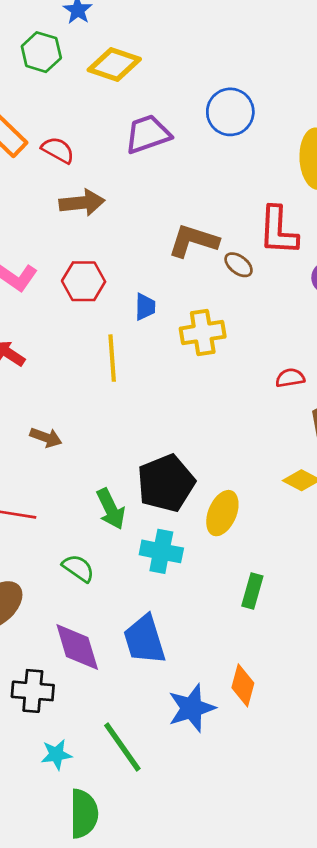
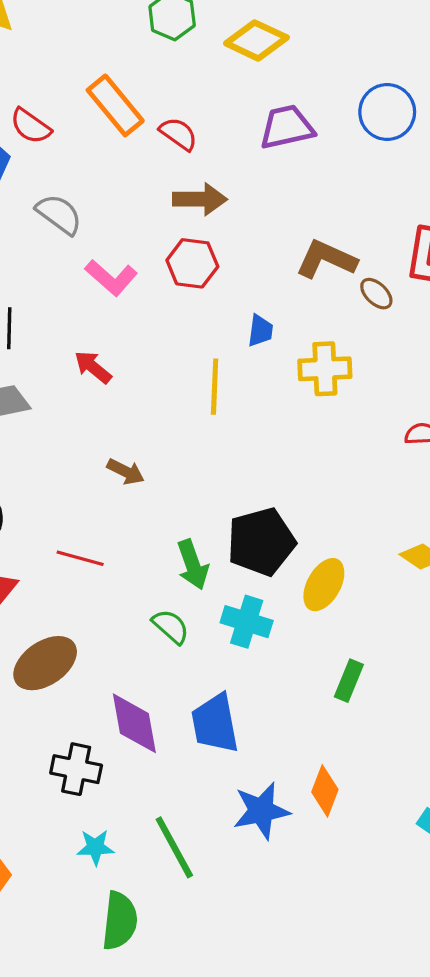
red hexagon: (84, 281) -> (192, 263), moved
green semicircle: (78, 568) -> (171, 627), moved

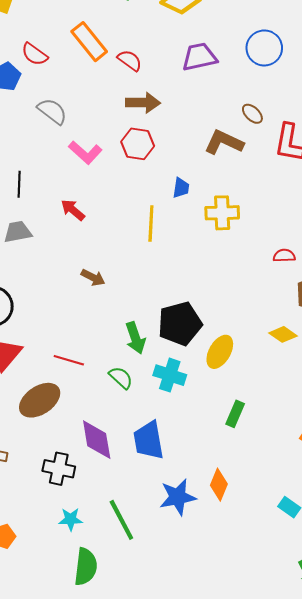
brown ellipse: (376, 294) -> (252, 114), moved
red line: (80, 558) -> (69, 360), moved

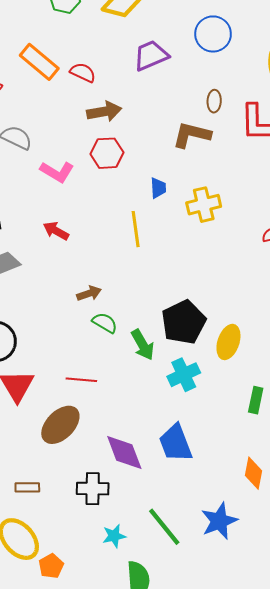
brown ellipse: (252, 114) -> (214, 101), turned 60
brown arrow: (93, 277) -> (89, 293), turned -35
cyan cross: (170, 375) -> (184, 375), turned -32
green semicircle: (121, 378) -> (105, 323), moved
blue star: (178, 497) -> (219, 521), moved

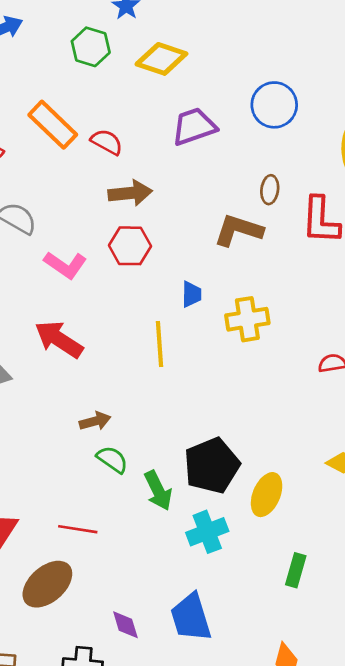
red arrow: (56, 231) -> (59, 339), size x1.5
purple diamond: (124, 453) -> (125, 625), size x0.6

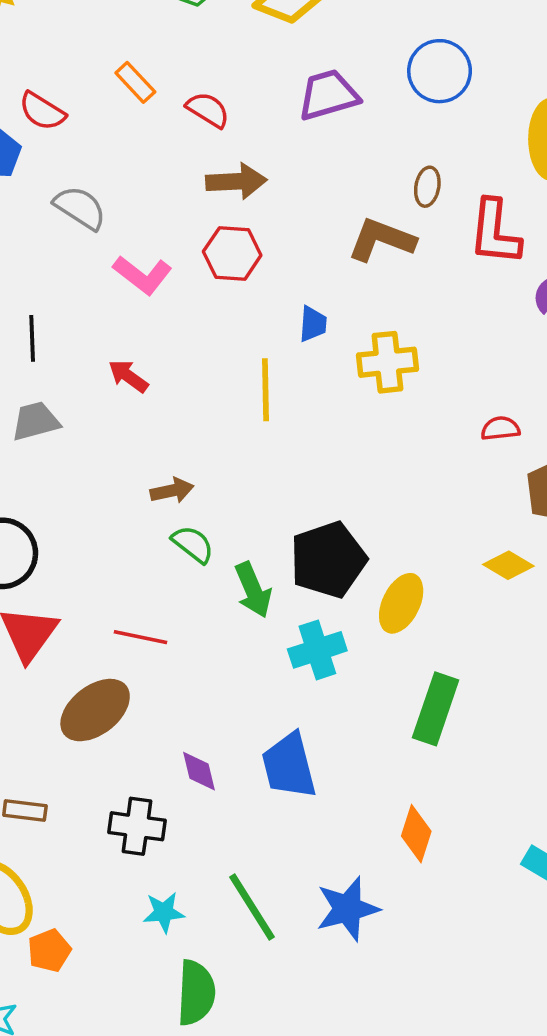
orange rectangle: (53, 125) -> (135, 82), size x0.6
red arrow: (59, 339) -> (128, 376), size x0.6
green rectangle: (296, 570) -> (436, 709), size x1.5

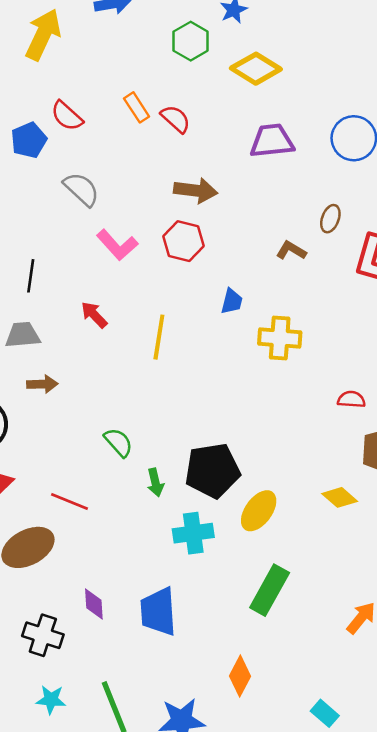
red semicircle: (208, 110) -> (175, 119), moved
brown L-shape: (382, 240) -> (291, 250), size x0.6
yellow line: (265, 390) -> (159, 337), moved
brown arrow: (172, 491) -> (42, 384), moved
green arrow: (253, 590) -> (155, 482), size x0.7

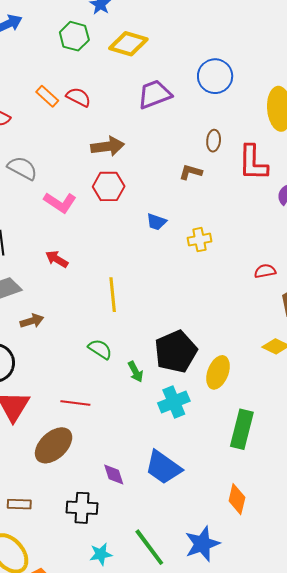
blue trapezoid: (232, 301) -> (156, 222), turned 110
yellow line: (159, 337) -> (113, 295), moved
yellow cross: (280, 338) -> (199, 240), size x0.7
blue trapezoid: (158, 612) -> (163, 467), turned -36

